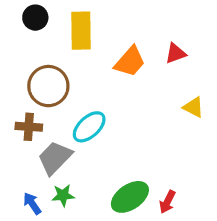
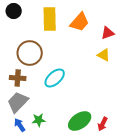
black circle: (35, 18) -> (14, 11), moved
orange trapezoid: (130, 62) -> (80, 22), moved
yellow triangle: (194, 107) -> (104, 55), moved
gray trapezoid: (55, 158) -> (18, 102), moved

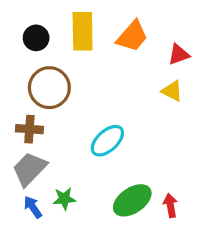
black circle: (14, 11) -> (36, 38), moved
cyan ellipse: (55, 78) -> (107, 141), moved
red arrow: (103, 124) -> (170, 205), turned 144

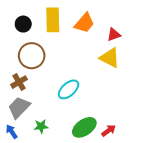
yellow triangle: (172, 91) -> (110, 58), size x1.5
brown cross: (29, 129) -> (19, 82), turned -35
red arrow: (170, 205) -> (109, 131), turned 64
blue arrow: (33, 207) -> (12, 132), moved

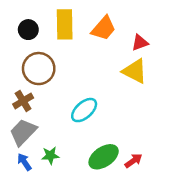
blue arrow: (12, 132) -> (24, 162), moved

